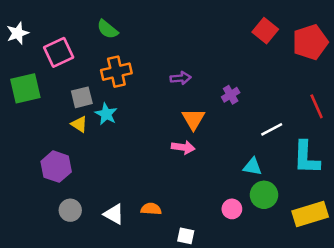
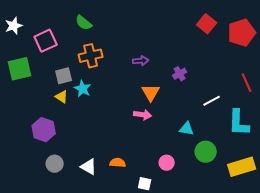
cyan triangle: (252, 167) -> (187, 129), moved
pink circle: (232, 209) -> (167, 163), moved

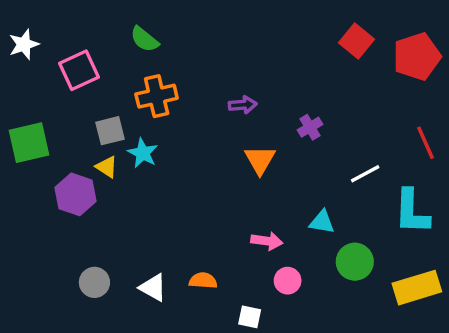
green square: (20, 69) -> (29, 143), moved
pink arrow: (143, 115) -> (267, 241), moved
purple hexagon: (44, 130) -> (76, 194), moved

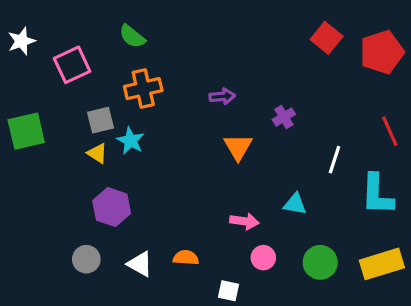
white line: (365, 174) -> (334, 160), turned -44
purple hexagon: (76, 194) -> (112, 207), moved
green circle: (355, 262) -> (320, 262), moved

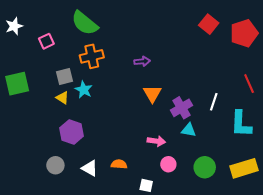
green semicircle: (132, 36) -> (85, 23), size x1.6
pink square: (72, 65) -> (46, 41), size x0.7
purple cross: (284, 117) -> (181, 108), moved, size x1.5

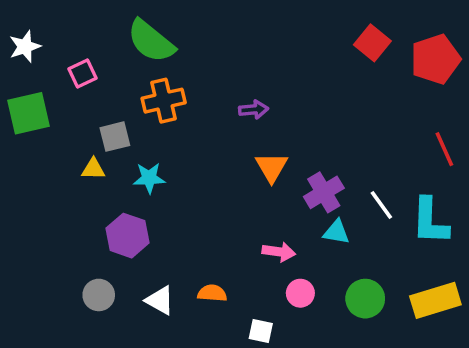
green square: (17, 84) -> (28, 113), moved
cyan star: (84, 90) -> (149, 178), moved, turned -30
yellow triangle: (63, 98) -> (93, 169), moved, turned -32
white line: (214, 102) -> (381, 205), moved, turned -54

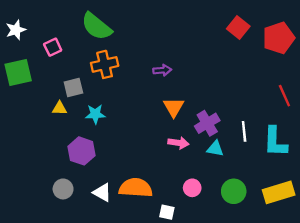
white line: (381, 205) -> (244, 131), turned 30
pink arrow: (279, 252) -> (178, 143), moved
orange semicircle: (212, 293) -> (136, 188), size x1.8

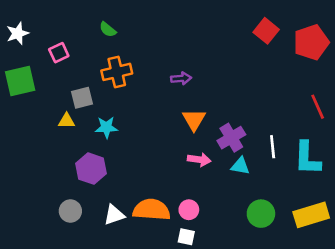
green semicircle: (96, 26) -> (108, 29), size x0.5
pink circle: (192, 188) -> (189, 210), moved
white triangle: (102, 192) -> (114, 215), turned -48

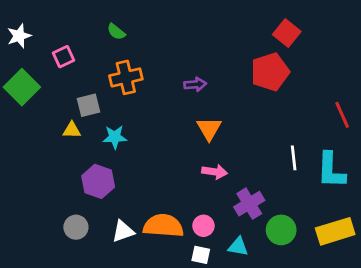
red pentagon: (311, 42) -> (270, 72), moved
green square: (20, 81) -> (22, 87), turned -32
purple cross: (231, 138) -> (249, 204), moved
cyan triangle: (240, 166) -> (238, 247), moved

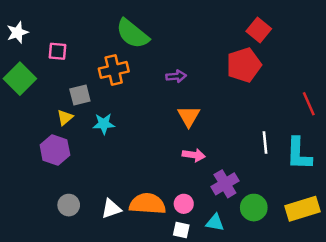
green semicircle: (116, 32) -> (132, 34), moved, size x2.0
pink square: (63, 57) -> (57, 51), turned 30
yellow triangle: (72, 130) -> (65, 117), turned -42
purple hexagon: (98, 181) -> (55, 150), moved

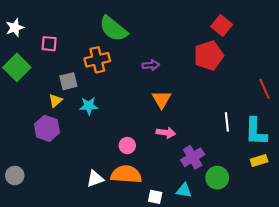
pink circle: (184, 204) -> (127, 145), moved
gray circle: (69, 205) -> (15, 175), moved
yellow rectangle: (303, 209) -> (259, 160), moved, size x0.6

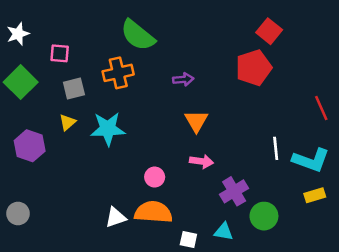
gray square: (68, 81) -> (74, 89), moved
cyan star: (89, 106) -> (108, 129), size x1.5
purple hexagon: (47, 128) -> (30, 146), moved
cyan L-shape: (256, 132) -> (311, 160), turned -72

